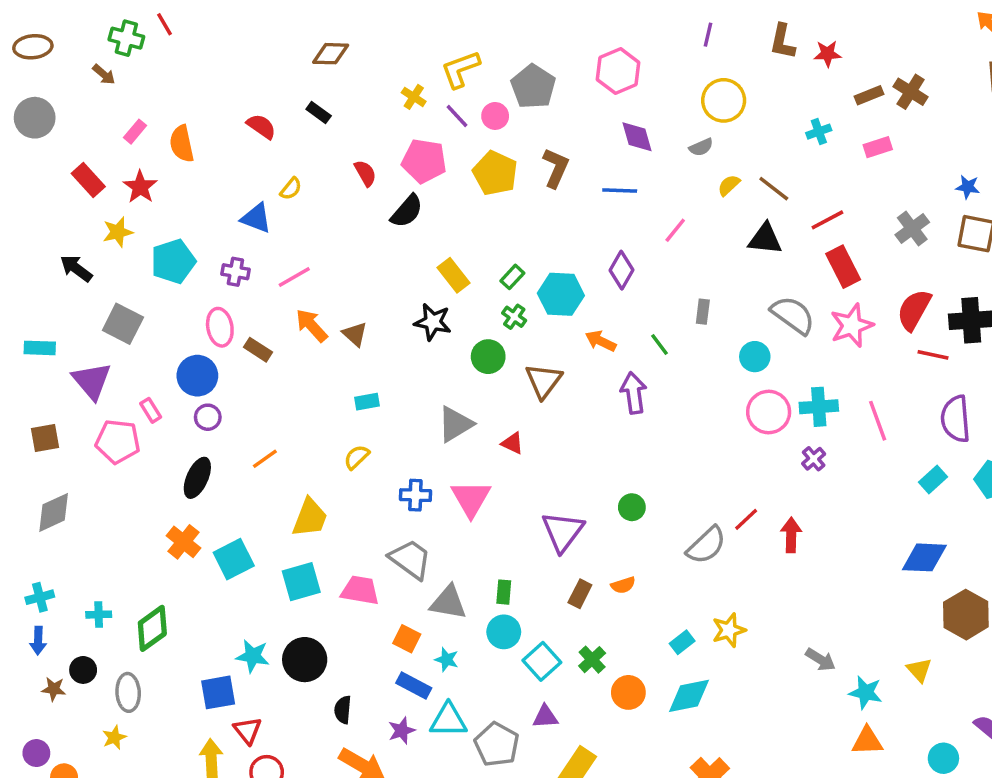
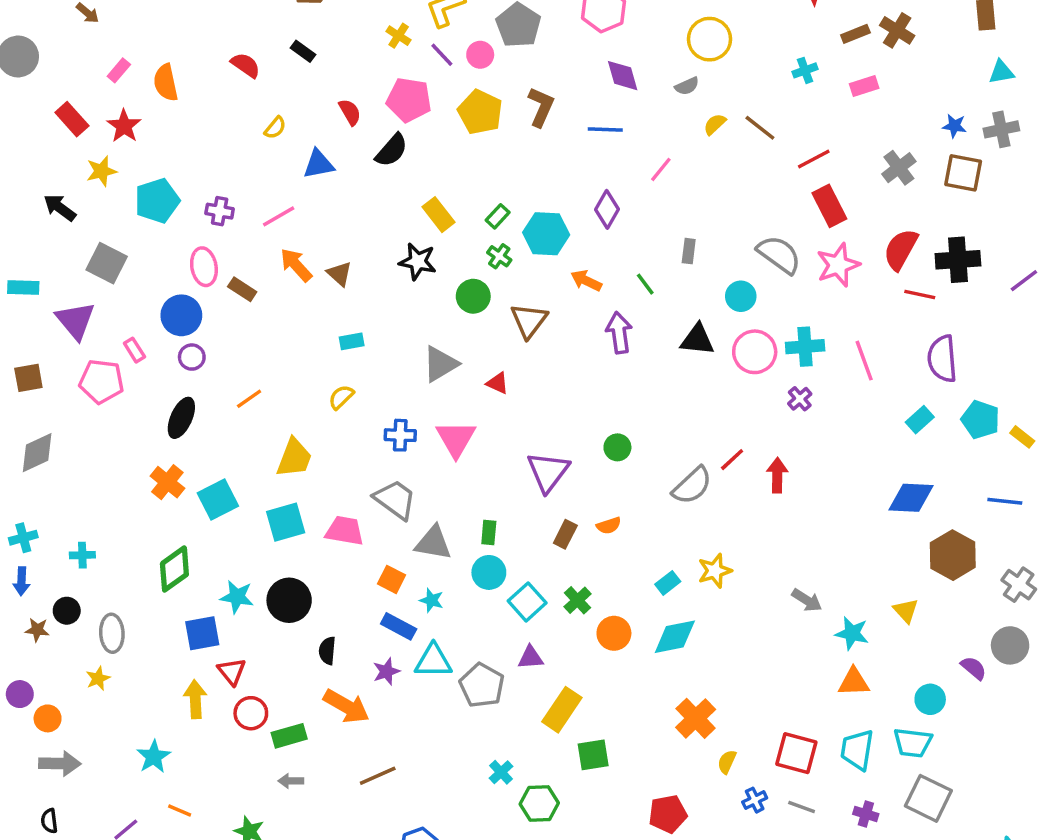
blue triangle: (256, 218) -> (319, 164), moved, turned -32
black triangle: (765, 239) -> (697, 340), moved
green diamond: (152, 628) -> (174, 569), moved

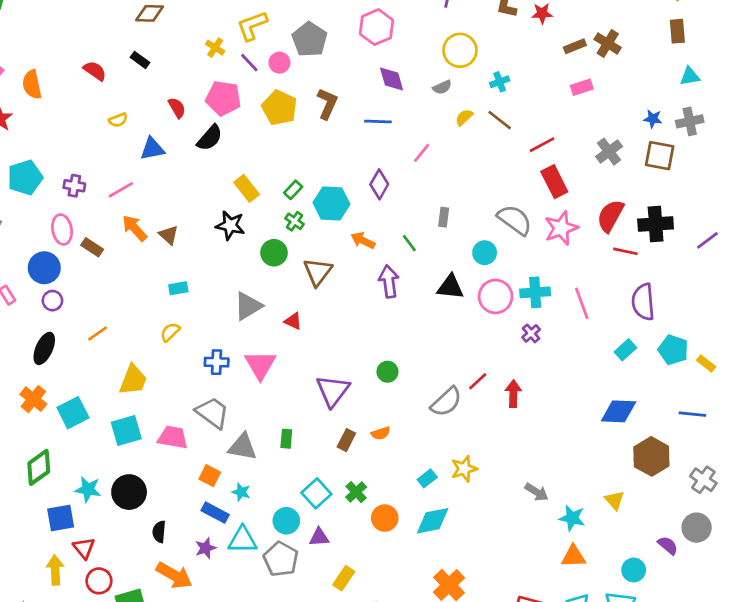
cyan cross: (805, 70) -> (500, 82), moved
yellow semicircle: (275, 128) -> (118, 120), turned 30
cyan circle: (489, 572) -> (286, 521), moved
yellow rectangle: (562, 710) -> (344, 578), size x0.7

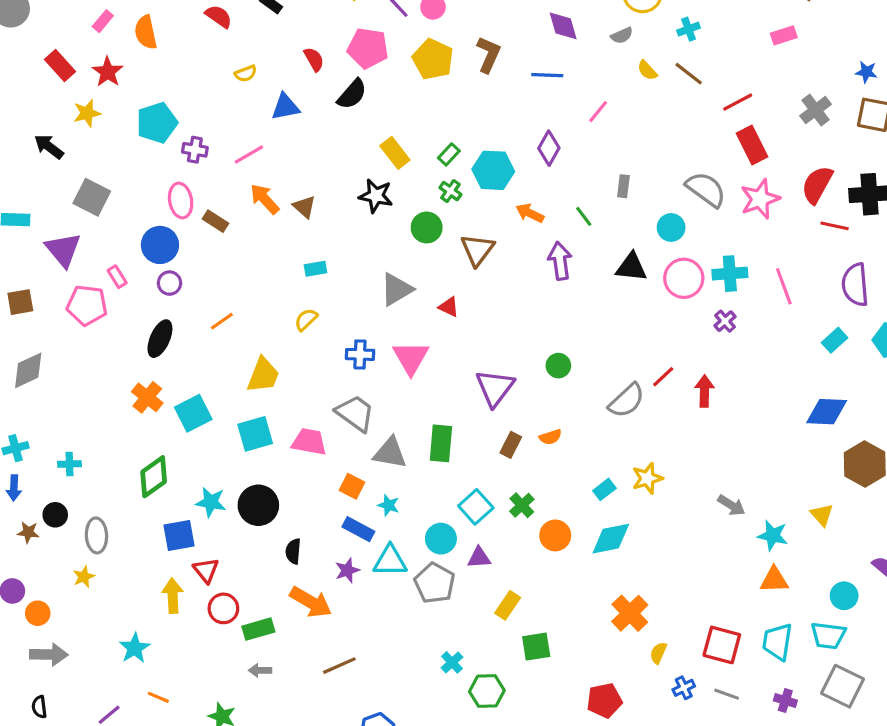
yellow semicircle: (464, 117) -> (647, 70), turned -90
cyan pentagon: (25, 178) -> (157, 123), moved
green rectangle: (286, 439) -> (441, 443), size x1.6

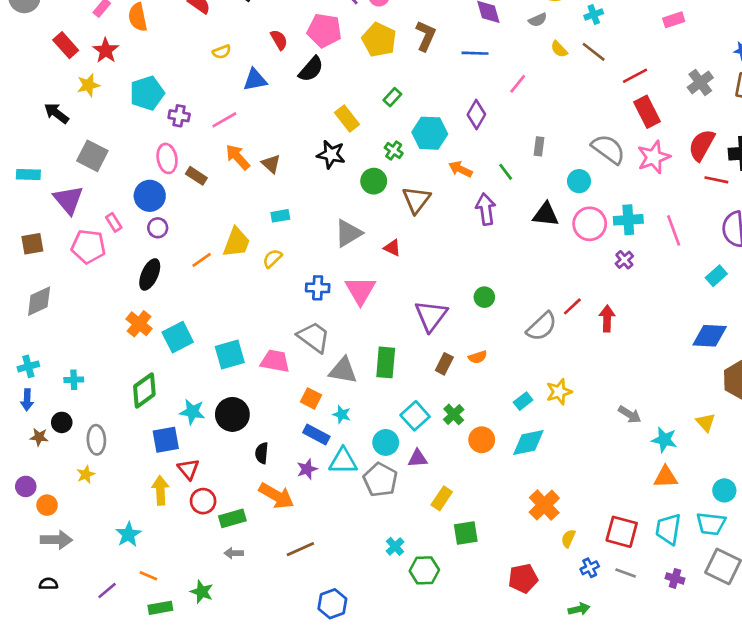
green rectangle: (449, 154) -> (392, 97), moved
yellow trapezoid: (263, 375) -> (236, 242), moved
black semicircle: (39, 707) -> (48, 584), turned 96

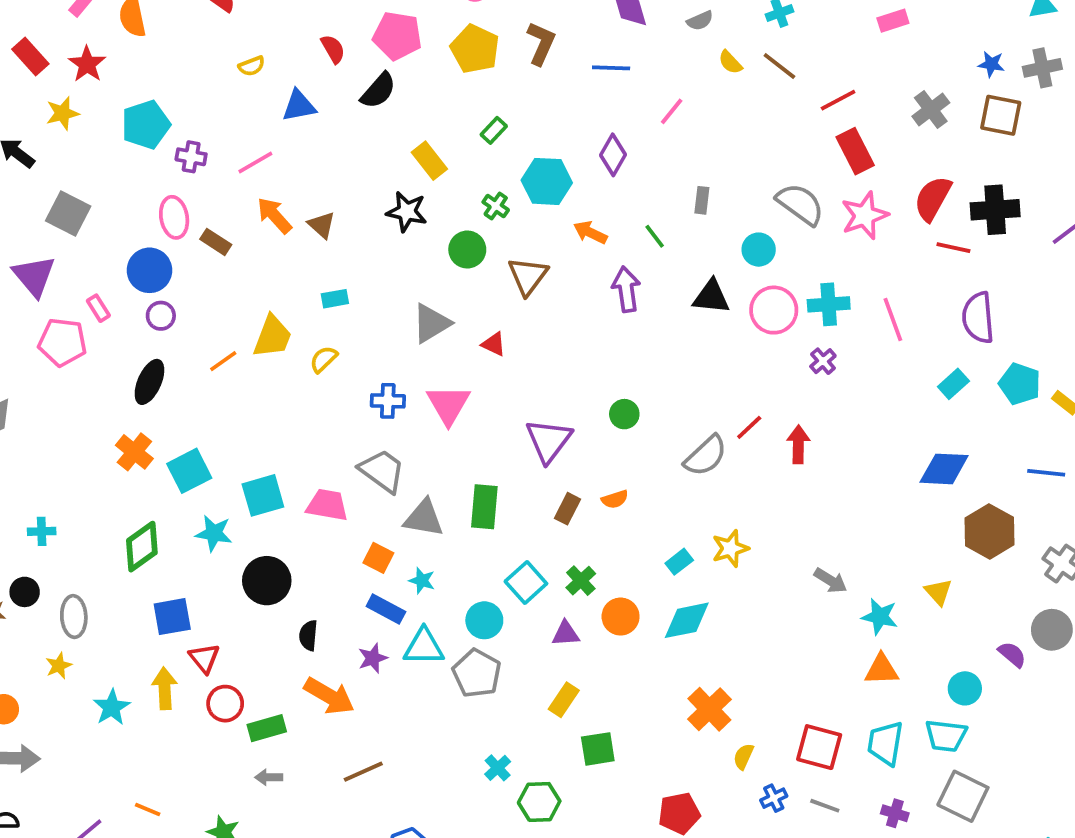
cyan star: (192, 412) -> (214, 533), moved
purple triangle: (418, 458) -> (566, 634), moved
cyan star: (128, 534) -> (112, 707), moved

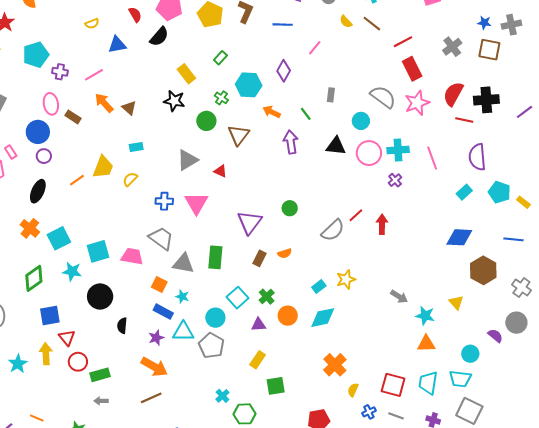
orange arrow: (329, 696) -> (154, 367), moved

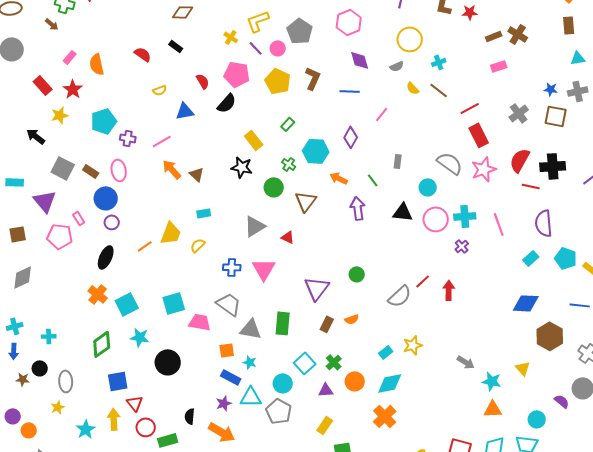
brown rectangle: (73, 117) -> (91, 171), moved
cyan square: (98, 251) -> (174, 303), moved
orange square: (159, 284) -> (227, 350), turned -35
black semicircle: (122, 326) -> (190, 416), moved
orange cross: (335, 365) -> (385, 416), moved

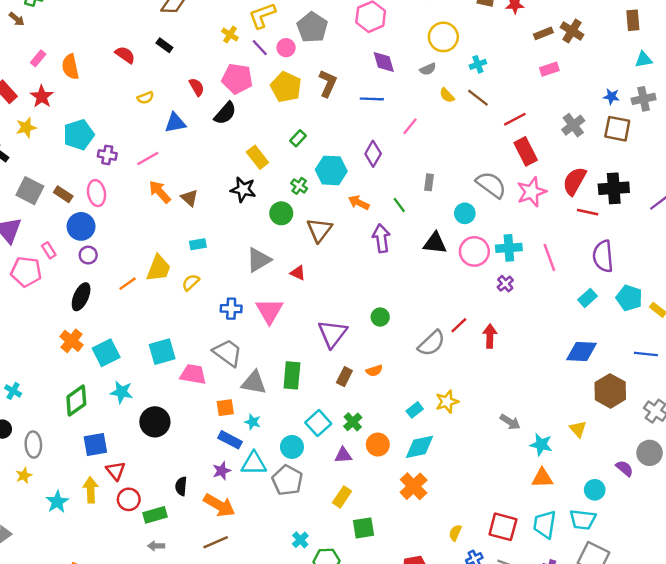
cyan cross: (49, 336) -> (13, 391), turned 32

